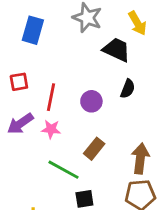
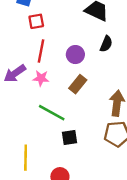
red square: (19, 82) -> (36, 21), moved
brown rectangle: (94, 149) -> (78, 84), moved

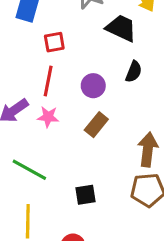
red square: (36, 21) -> (54, 42), moved
green line: (52, 113) -> (29, 170), moved

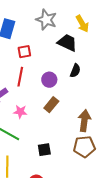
pink star: (48, 117) -> (20, 112), moved

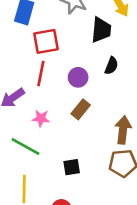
black trapezoid: (67, 43) -> (101, 30), turned 70
red square: (24, 52) -> (46, 41), size x1.5

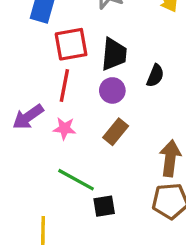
black trapezoid: (101, 30) -> (114, 54), moved
pink star: (41, 118) -> (64, 128), moved
green line: (25, 147) -> (76, 180), moved

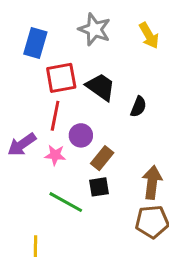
black trapezoid: (114, 54) -> (101, 87), turned -60
purple circle: (112, 90) -> (81, 135), moved
black square: (104, 206) -> (99, 187), moved

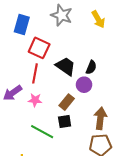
red square: (61, 78) -> (39, 48), turned 35
black trapezoid: (101, 87) -> (66, 66), moved
purple circle: (81, 135) -> (84, 85), moved

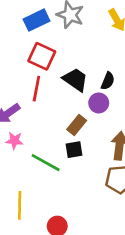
blue rectangle: (22, 24) -> (36, 20), moved, turned 48
pink star: (35, 100) -> (14, 141), moved

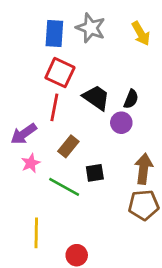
blue rectangle: (36, 20) -> (54, 33), turned -60
brown rectangle: (77, 125) -> (68, 146), moved
pink star: (14, 141) -> (31, 163), turned -30

